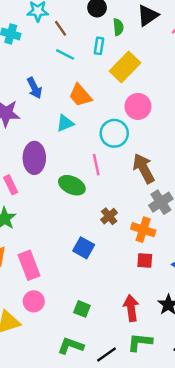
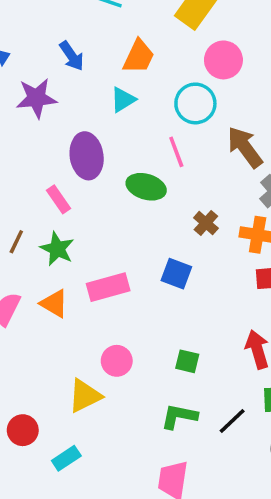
orange trapezoid: (80, 95) -> (139, 57), turned -105
pink rectangle: (29, 265) -> (108, 287), moved, turned -76

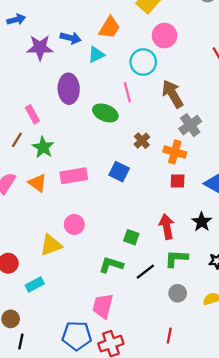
blue arrow: (72, 56) -> (71, 38), moved, turned -48
pink rectangle: (59, 199) -> (32, 114), moved
green square: (187, 361) -> (131, 237), moved

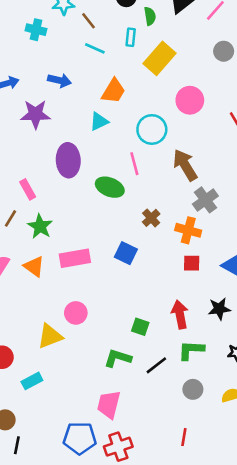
pink circle: (164, 36) -> (190, 100), moved
blue arrow: (71, 38) -> (59, 80), moved
black star: (202, 222) -> (219, 309), turned 30

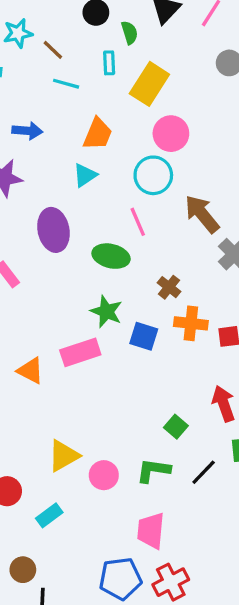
pink circle: (190, 100) -> (171, 134), moved
green star: (40, 226) -> (106, 312), moved
orange cross: (188, 230) -> (191, 323), moved
pink circle: (76, 313) -> (104, 475), moved
green square: (140, 327) -> (176, 427), turned 30

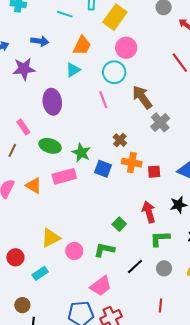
green ellipse: (111, 256) -> (50, 146), moved
black line: (204, 472) -> (135, 267), moved
pink trapezoid: (151, 531) -> (101, 286), turned -135

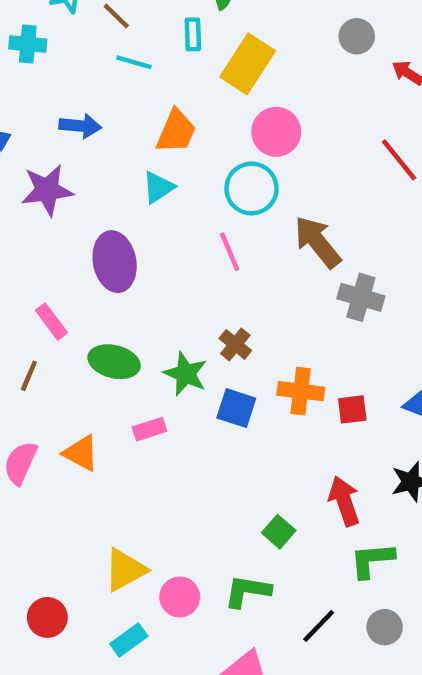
gray cross: (160, 122) -> (361, 297), turned -30
brown cross: (120, 140) -> (235, 344), moved
pink rectangle: (64, 176) -> (149, 429), size x0.6
cyan rectangle: (40, 273) -> (129, 640), moved

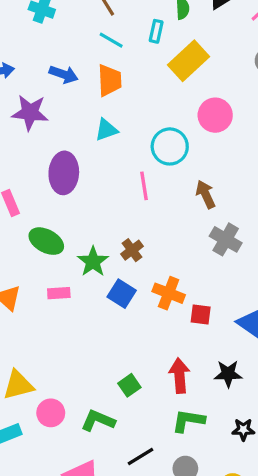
orange trapezoid: (176, 131) -> (109, 80), moved, turned -40
pink circle: (276, 132) -> (215, 115), moved
brown arrow: (317, 242) -> (206, 194), size x0.7

